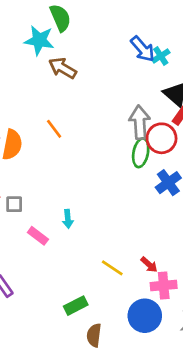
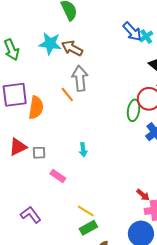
cyan star: (39, 40) -> (50, 44), moved
gray arrow: (140, 122) -> (80, 78), moved
cyan arrow: (68, 219) -> (83, 150), moved
yellow line: (112, 268) -> (86, 211), moved

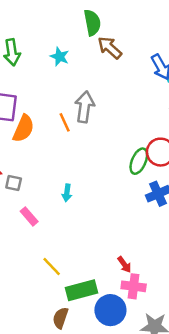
cyan star: (50, 44) -> (60, 57), size x0.7
brown arrow: (72, 48) -> (110, 48), moved
green rectangle: (88, 228) -> (81, 290), moved, size x1.4

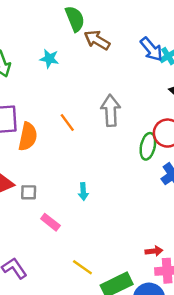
gray arrow: (85, 107) -> (111, 111), moved
red arrow: (124, 265) -> (154, 251), turned -49

